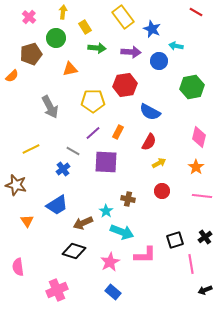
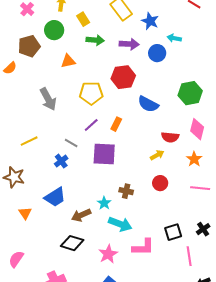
green hexagon: (192, 87) -> (190, 93), moved
red semicircle: (149, 142) -> (170, 137), moved, turned 66
pink semicircle: (18, 267) -> (16, 259), turned 42

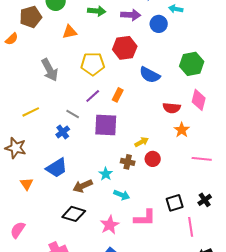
yellow arrow: (157, 155) -> (142, 142), moved
orange star: (194, 159) -> (182, 130), moved
red circle: (160, 183) -> (153, 159), moved
cyan arrow: (120, 224) -> (122, 195), size x0.7

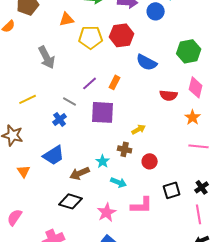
yellow pentagon: (93, 64) -> (91, 37), moved
orange star: (182, 130) -> (193, 117), moved
red circle: (153, 159) -> (150, 161), moved
pink line: (191, 227) -> (199, 214), moved

